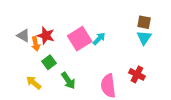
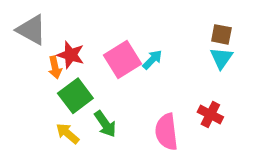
gray triangle: (23, 36) -> (31, 30), moved, size x1.5
green square: (49, 62) -> (75, 96), size x1.5
yellow arrow: (34, 83) -> (68, 133), moved

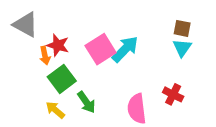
cyan arrow: (152, 60) -> (125, 49), size x1.6

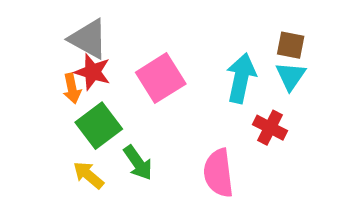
gray triangle: (26, 25) -> (88, 39), moved
cyan arrow: (125, 49) -> (241, 78), moved, turned -32
red cross: (173, 94) -> (270, 128), moved

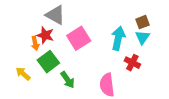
gray triangle: (88, 39) -> (55, 15), moved
brown square: (291, 45) -> (142, 22), turned -32
yellow arrow: (88, 175) -> (23, 74), moved

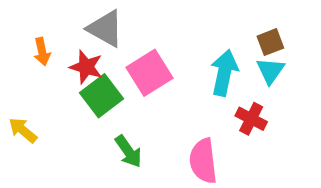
orange arrow: (35, 43) -> (42, 52), moved
green square: (48, 62) -> (102, 96), moved
yellow arrow: (23, 74) -> (23, 130), moved

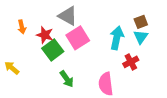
gray triangle: (105, 29) -> (68, 16), moved
red cross: (251, 119) -> (131, 62), turned 35

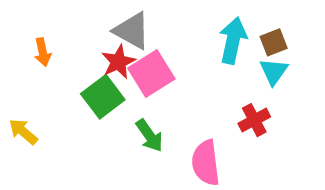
red star: (45, 35) -> (118, 62), moved, turned 30
cyan arrow: (117, 38) -> (233, 40), moved
green arrow: (67, 79) -> (149, 136), moved

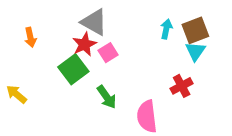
cyan arrow: (233, 40) -> (166, 29), size x0.6
brown square: (274, 42) -> (195, 30), size x1.4
pink square: (151, 73) -> (108, 53), size x0.6

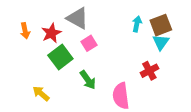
red star: (84, 44) -> (51, 33), moved
yellow arrow: (16, 94) -> (41, 94), moved

